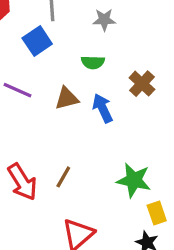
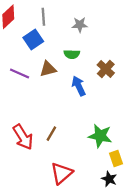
brown triangle: (67, 98) -> (48, 69), moved

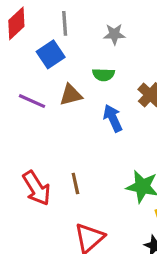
brown line: (51, 134) -> (75, 183), turned -42

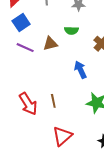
blue square: (51, 54) -> (21, 22), moved
blue arrow: (113, 118) -> (80, 70), moved

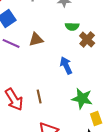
green semicircle: (71, 30) -> (72, 26), moved

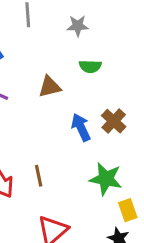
brown triangle: (36, 39) -> (50, 87), moved
brown cross: (87, 39) -> (114, 121), moved

